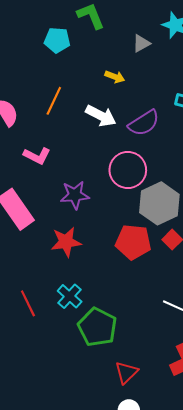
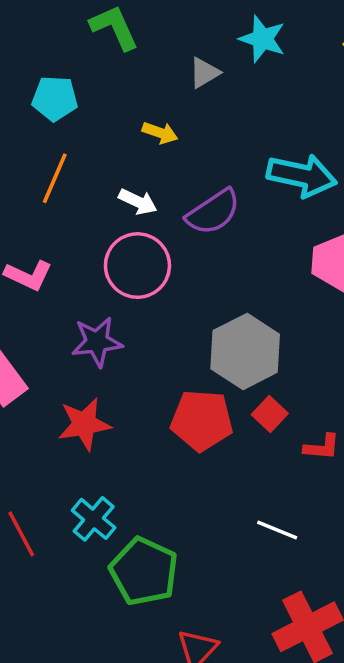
cyan pentagon: (57, 40) -> (55, 98), moved
white arrow: (101, 116) -> (138, 202), size x0.7
pink circle: (128, 170) -> (137, 266), moved

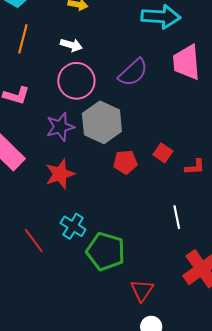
purple semicircle: (213, 212) -> (133, 72), moved
gray hexagon: (245, 351) -> (102, 122), moved
red pentagon: (202, 420) -> (125, 162), size x0.7
white line: (277, 530) -> (177, 217), turned 65

